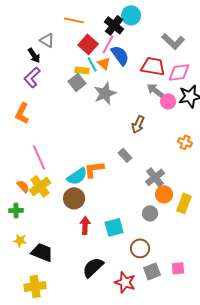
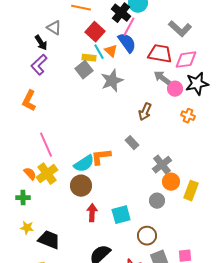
pink line: (108, 44) -> (129, 27), moved
orange cross: (185, 142) -> (188, 116), moved

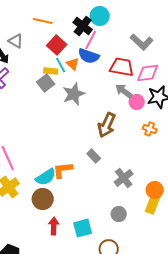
blue semicircle: (127, 43) -> (89, 56), turned 145
brown arrow: (145, 112) -> (107, 125), size x1.4
orange circle: (171, 182) -> (155, 190), moved

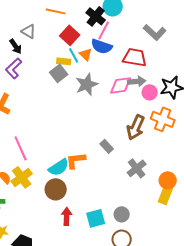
pink diamond: (148, 73) -> (121, 85), moved
gray arrow: (124, 91) -> (137, 81), turned 138
brown arrow: (107, 125) -> (136, 127), moved
orange cross: (150, 129) -> (163, 119), size x1.6
gray circle: (119, 214) -> (122, 214), moved

